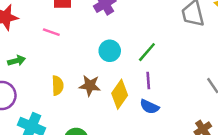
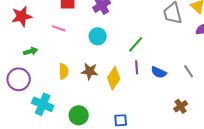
cyan circle: (110, 51) -> (98, 36), moved
blue semicircle: (149, 107) -> (159, 72), moved

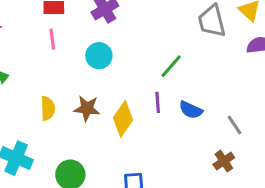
pink line: (59, 28) -> (52, 39), moved, turned 64
green line: (136, 44) -> (171, 66), moved
gray line: (189, 71) -> (234, 125), moved

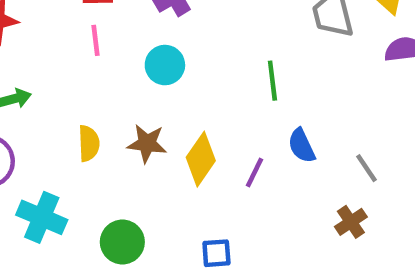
green line: (171, 66) -> (272, 81), turned -48
purple line: (158, 102) -> (255, 173), moved, turned 30
blue semicircle: (191, 110) -> (302, 146), turned 40

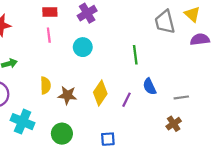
brown star: (147, 143) -> (67, 95), moved
gray line: (367, 168) -> (181, 97), turned -64

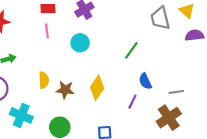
green line: (135, 55) -> (131, 50), turned 42
purple line: (127, 100) -> (132, 102), moved
brown cross: (174, 124) -> (169, 118), size x1.6

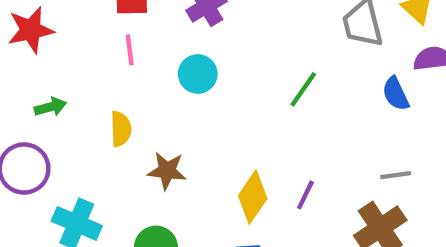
yellow semicircle: (44, 80) -> (121, 129), moved
blue semicircle: (145, 81) -> (396, 94), moved
yellow diamond: (97, 88) -> (253, 197), moved

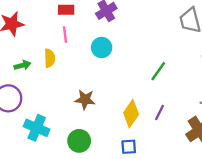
green line: (303, 89) -> (158, 71), moved
yellow semicircle: (121, 129) -> (50, 58), moved

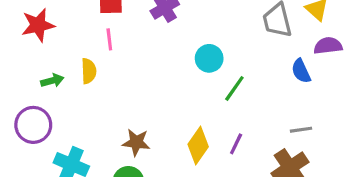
cyan circle: (102, 48) -> (209, 58), moved
brown star: (85, 99) -> (136, 142), moved

